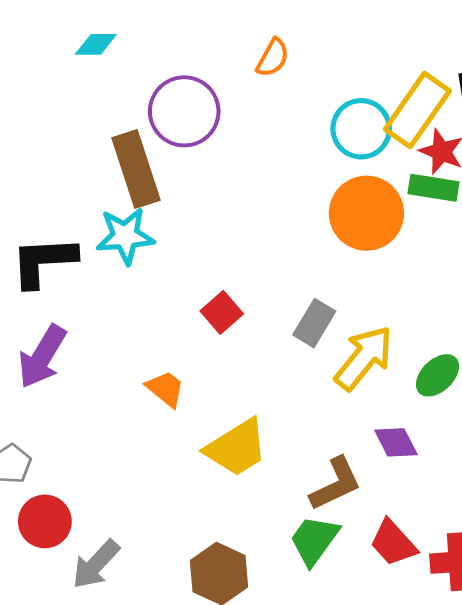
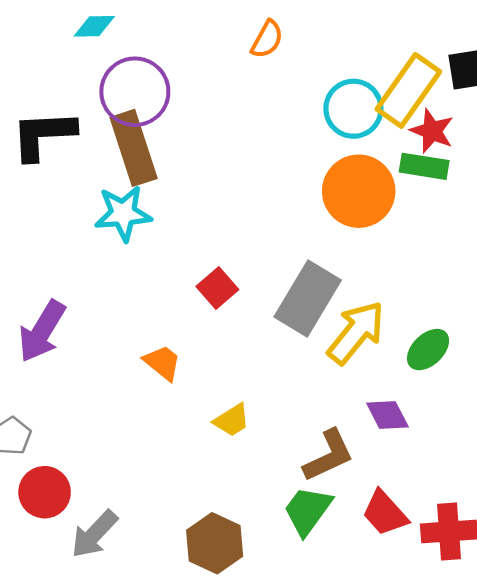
purple circle: (184, 111) -> (135, 92), moved
black L-shape: (44, 261) -> (43, 135), moved
gray rectangle: (314, 323) -> (308, 298), size x1.6
yellow trapezoid: (236, 448) -> (232, 420), size x0.6

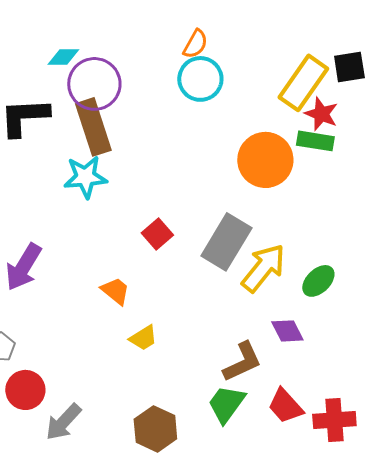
cyan diamond: (94, 26) -> (63, 57), moved
cyan circle: (353, 109) -> (200, 79), moved
yellow trapezoid: (232, 420) -> (143, 338), moved

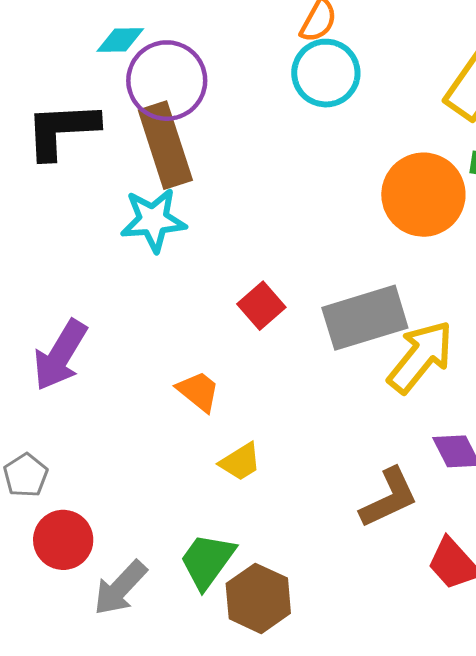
gray rectangle: (226, 242) -> (365, 318), turned 42
green trapezoid: (226, 404) -> (207, 561), moved

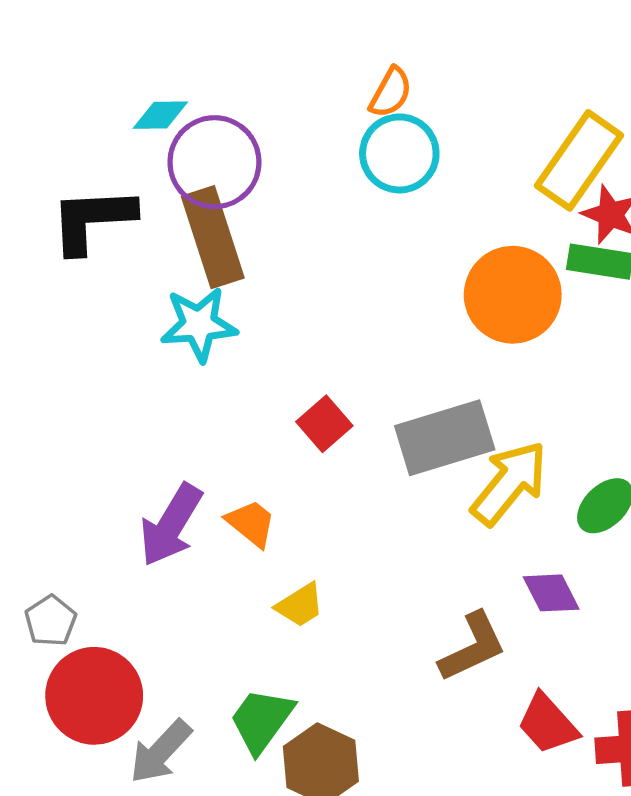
purple arrow: (60, 355) -> (171, 525), moved
red circle: (63, 540) -> (94, 696), size x1.4

